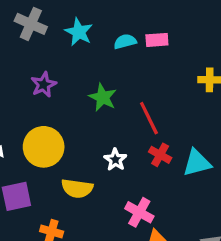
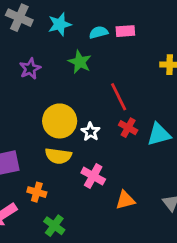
cyan star: (79, 32) -> (60, 24), turned 30
green star: (103, 97) -> (80, 62), moved
yellow circle: (44, 147) -> (60, 121), moved
pink cross: (139, 212) -> (93, 176), moved

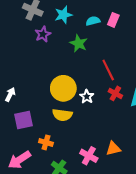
pink rectangle: (125, 31) -> (113, 20), turned -64
purple star: (30, 69) -> (43, 34), moved
pink cross: (93, 176) -> (89, 156), moved

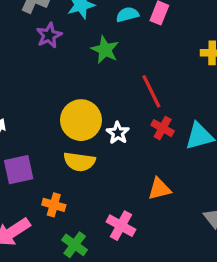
orange triangle: (113, 149) -> (159, 189), moved

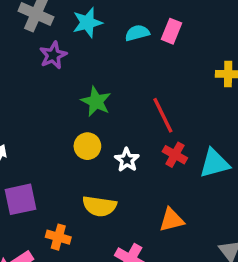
green star: (105, 50) -> (96, 102), moved
yellow circle: (81, 120) -> (87, 146), size x0.6
yellow semicircle: (79, 162) -> (99, 206), moved

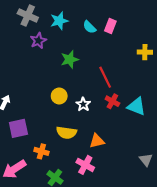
cyan semicircle: (137, 33) -> (89, 27), turned -120
green star: (96, 102) -> (70, 59), moved, turned 30
cyan triangle: (214, 163) -> (136, 106), turned 36
orange triangle: (171, 220) -> (97, 141), moved

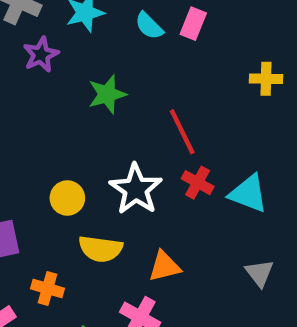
yellow circle: (59, 96) -> (67, 198), moved
white star: (83, 104) -> (136, 189), size x1.6
gray triangle: (146, 160) -> (259, 273), moved

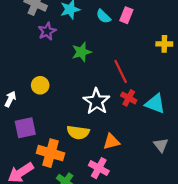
yellow circle: (67, 198) -> (40, 85), moved
orange cross: (47, 288) -> (50, 153), size x1.6

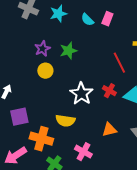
purple star: (47, 31) -> (42, 49), moved
red line: (121, 71) -> (119, 63), moved
yellow circle: (40, 85) -> (45, 71), moved
orange triangle: (111, 142) -> (109, 130), moved

